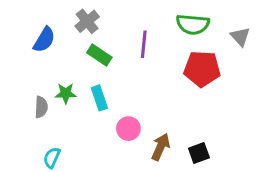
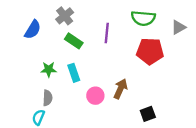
gray triangle: (240, 37) -> (179, 27), turned 42
gray semicircle: (41, 107) -> (48, 98), moved
brown arrow: (161, 147) -> (120, 89), moved

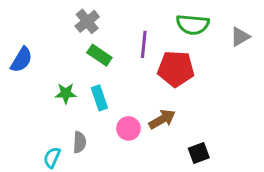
blue semicircle: (33, 30) -> (21, 60), moved
red pentagon: (150, 51) -> (176, 69), moved
brown arrow: (120, 89) -> (162, 119), turned 36
gray semicircle: (48, 98) -> (80, 142), moved

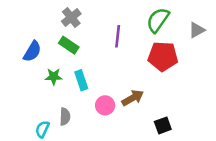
green semicircle: (193, 24) -> (158, 20), turned 120
green rectangle: (99, 55) -> (69, 45), moved
blue semicircle: (21, 60) -> (32, 51), moved
red pentagon: (176, 69) -> (163, 56), moved

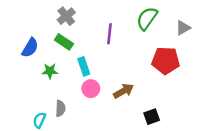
red pentagon: (163, 56) -> (166, 61), moved
cyan rectangle: (81, 80) -> (84, 66), moved
pink circle: (105, 105) -> (91, 89), moved

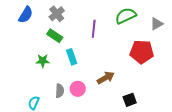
green semicircle: (147, 18) -> (126, 16), turned 30
blue semicircle: (30, 48) -> (26, 15), moved
pink circle: (91, 89) -> (78, 89), moved
gray semicircle: (60, 108) -> (60, 91), moved

